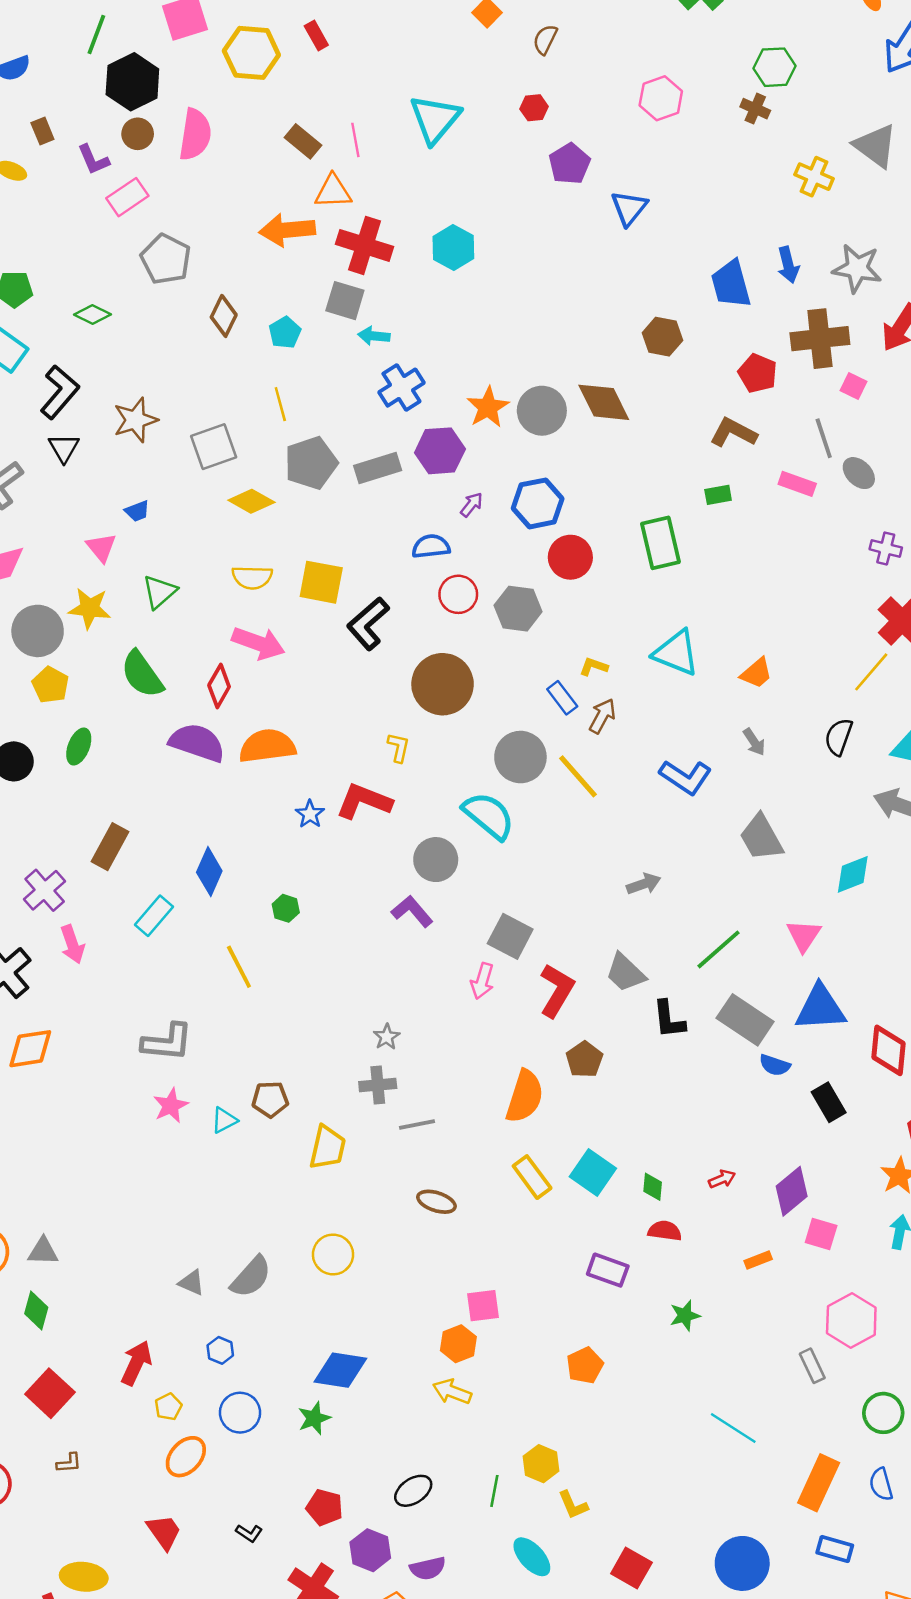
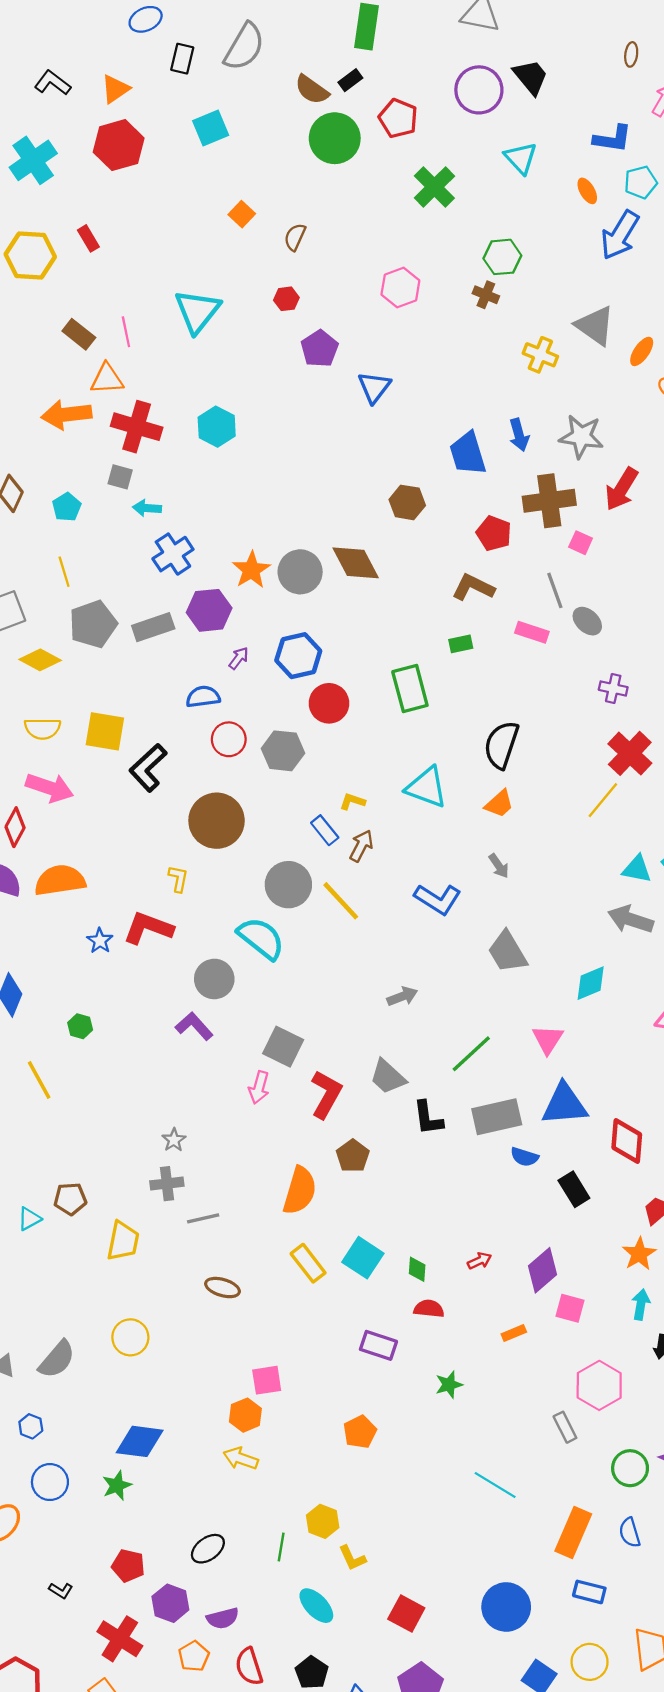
gray square: (345, 301) -> (120, 477), size x0.7
black semicircle: (839, 737) -> (501, 745), moved, size x1.4
gray rectangle: (745, 1020) -> (497, 1117), turned -45

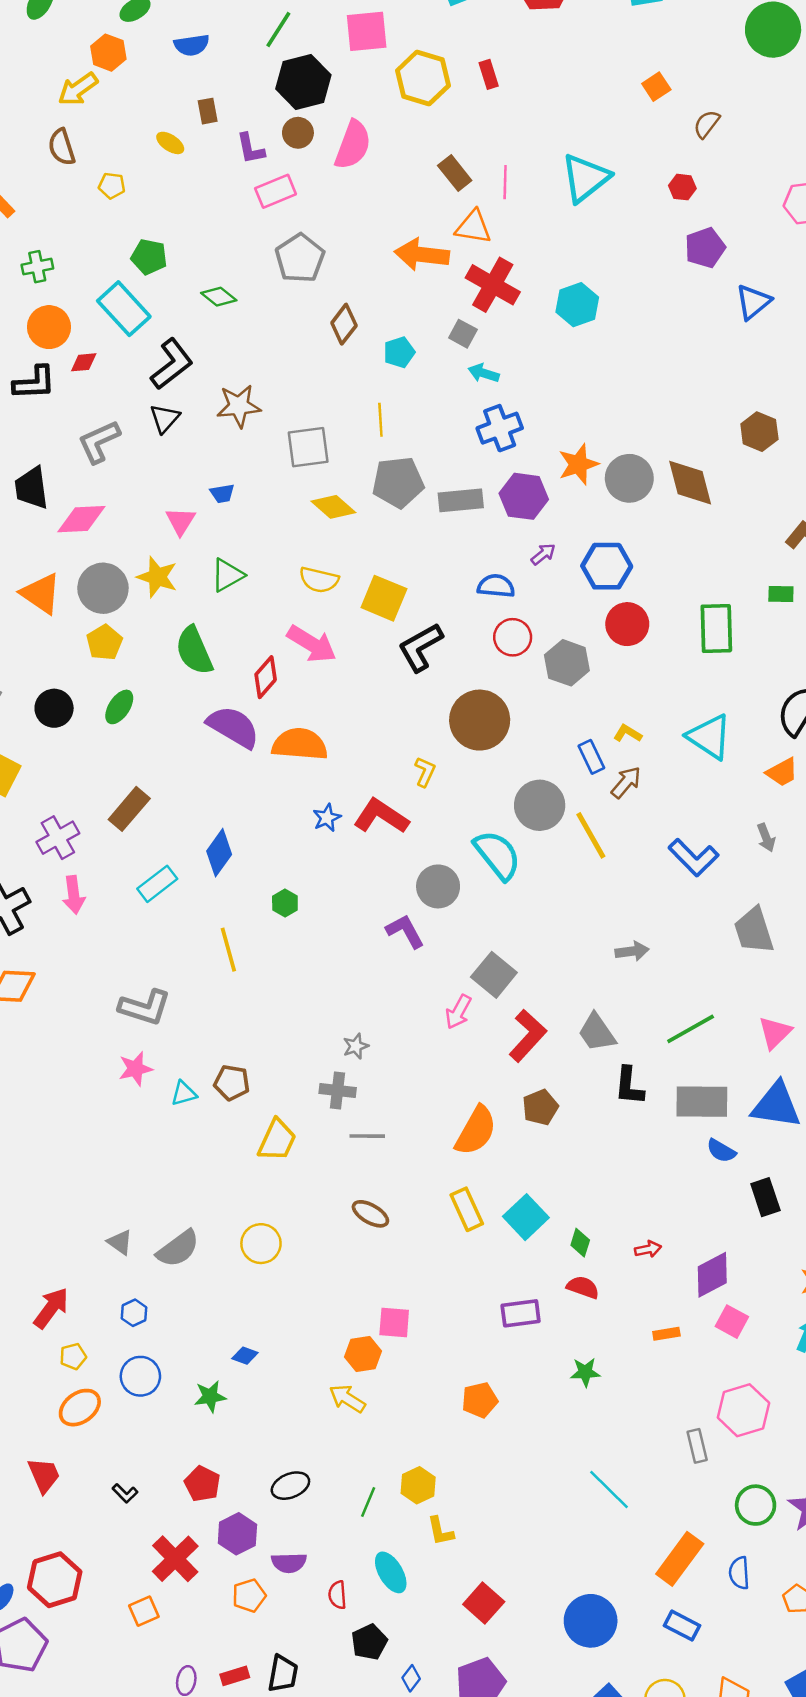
purple rectangle: (378, 1345) -> (521, 1313), turned -39
blue diamond: (140, 1441) -> (245, 1356), size x0.5
red semicircle: (249, 1667) -> (337, 1595), moved, size x0.7

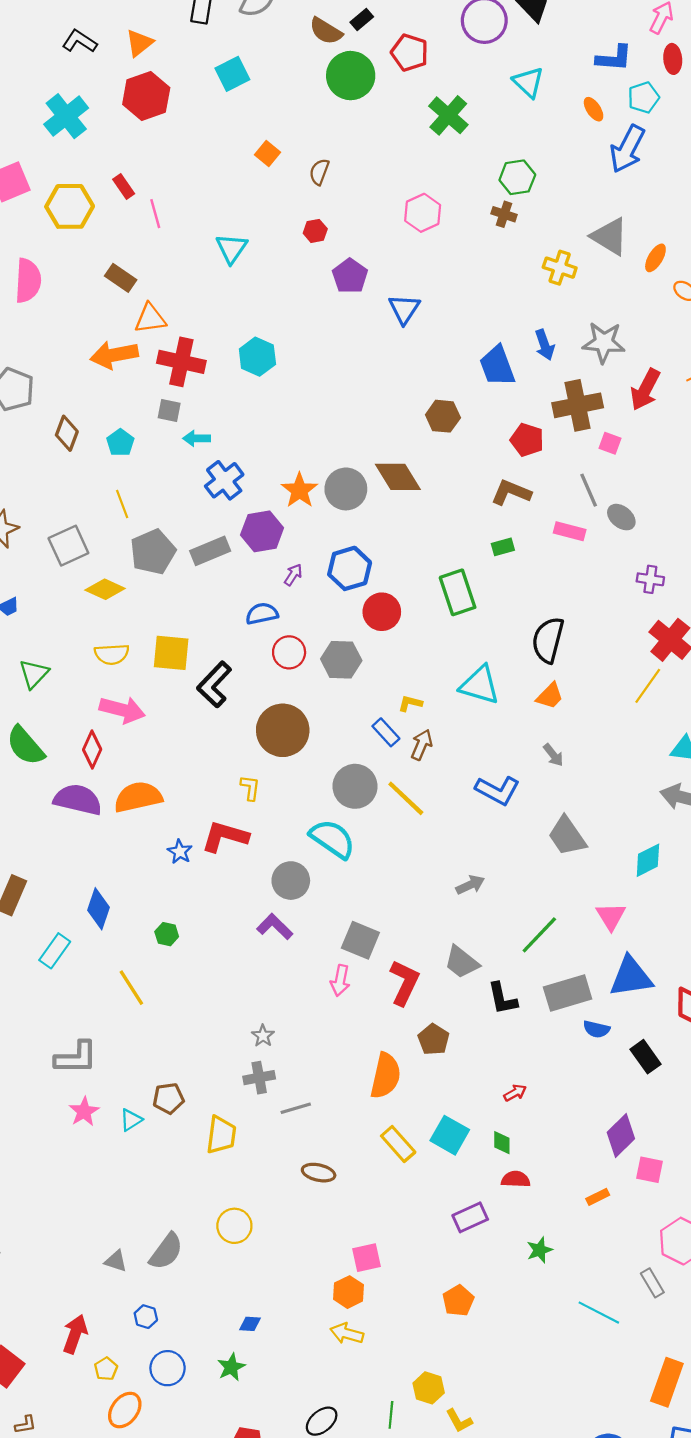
cyan triangle: (585, 178) -> (232, 248), size x0.7
pink line: (505, 182) -> (155, 214), moved
red arrow: (648, 1249) -> (515, 1093), moved
cyan line: (609, 1489) -> (599, 1313), moved

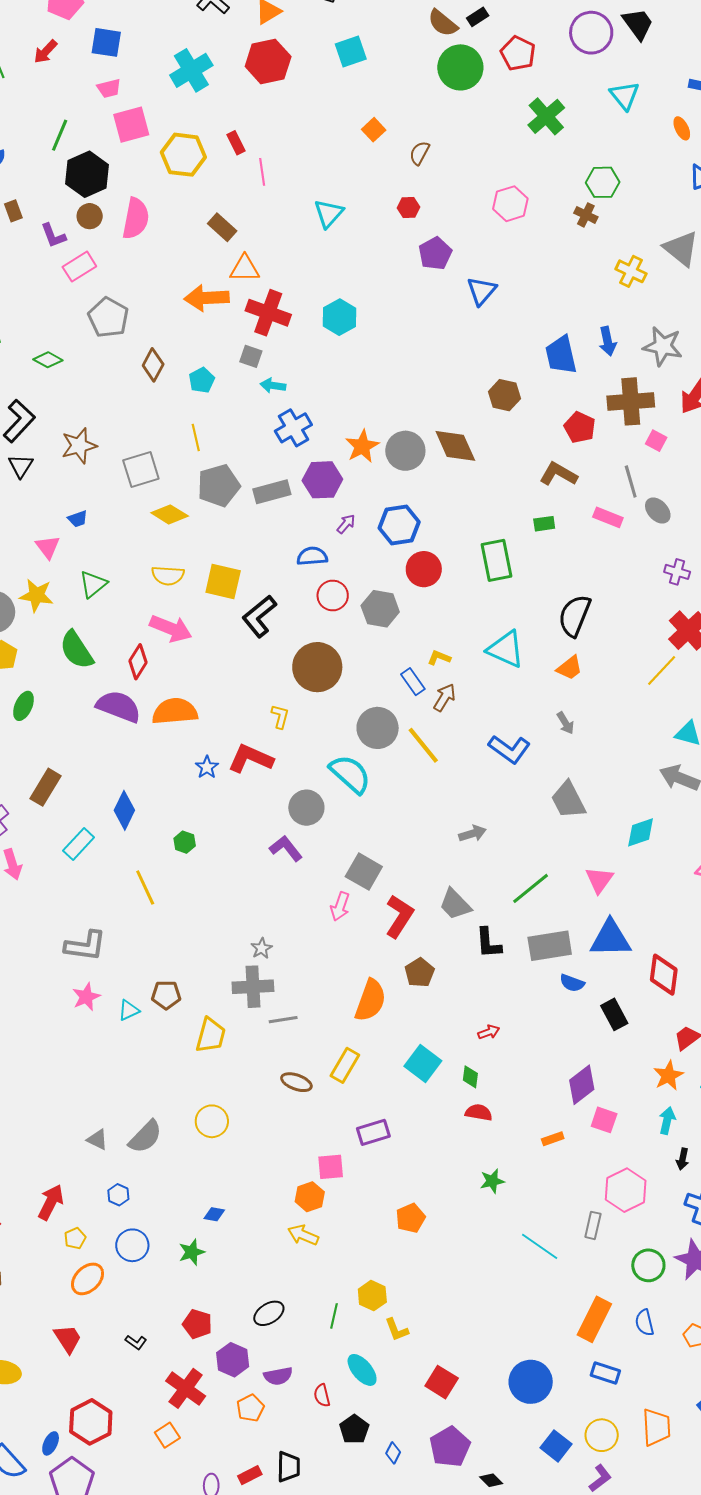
gray cross: (259, 1078) -> (253, 987), size x1.4
yellow rectangle: (398, 1144) -> (345, 1065), moved, turned 64
purple rectangle: (470, 1217) -> (373, 1132), moved
gray rectangle: (652, 1283) -> (593, 1225), turned 36

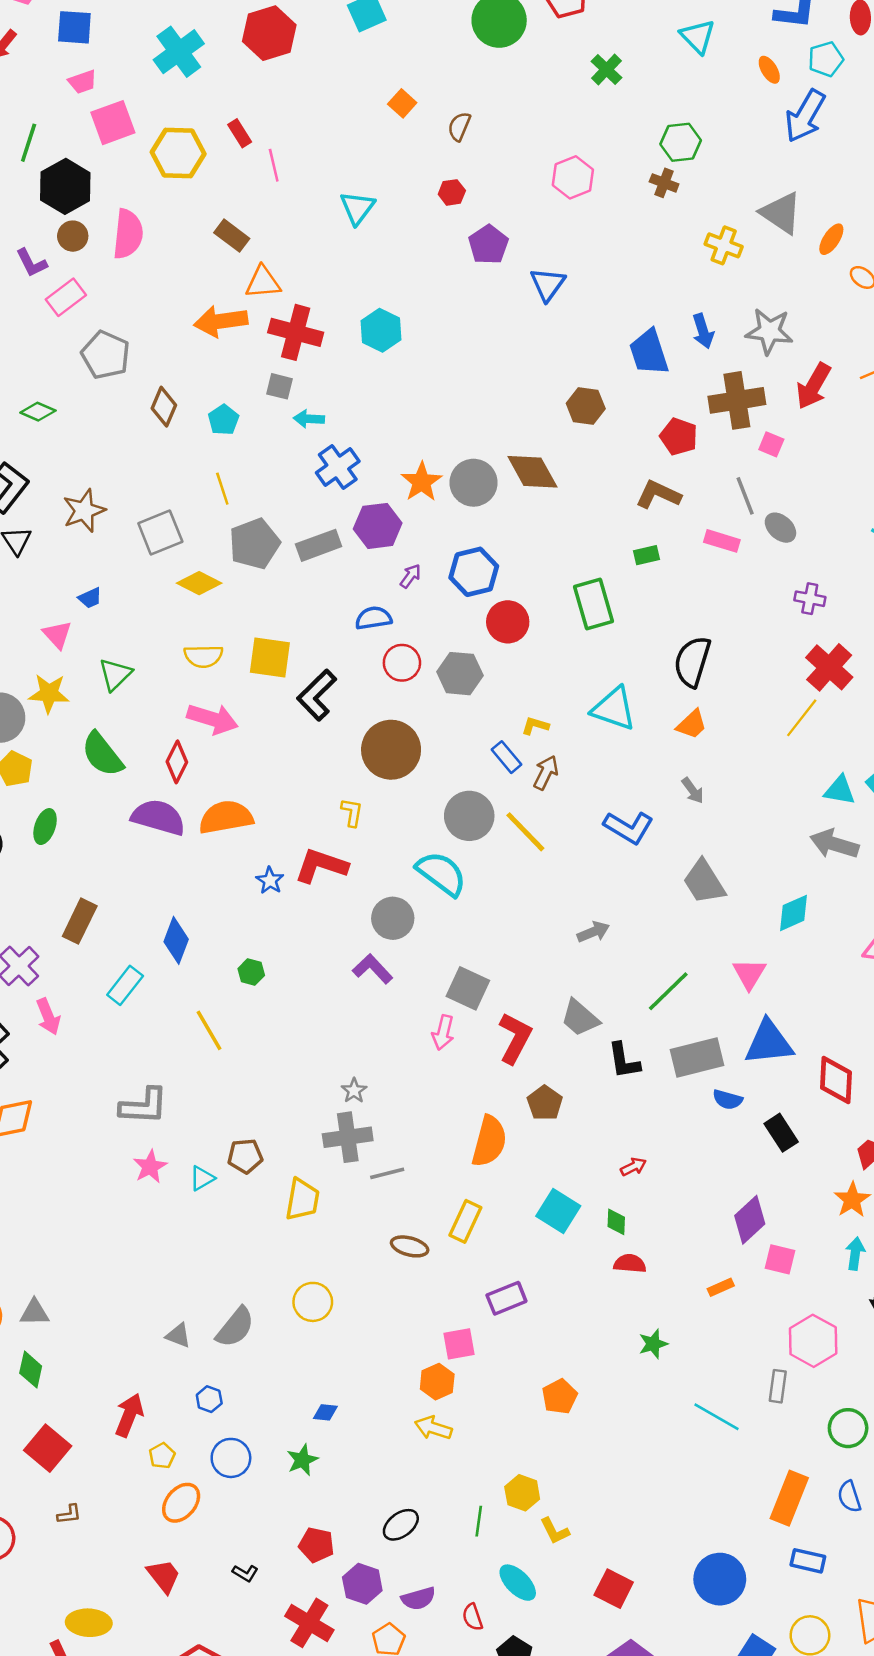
green cross: (546, 116) -> (606, 70), size x0.7

